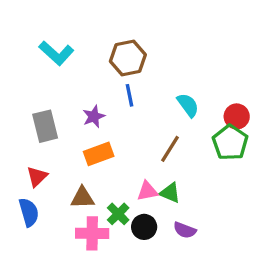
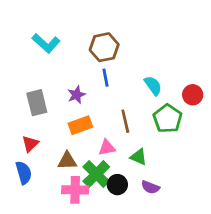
green pentagon: (230, 142) -> (168, 119), moved
brown line: (170, 149) -> (125, 121), moved, turned -45
pink triangle: (147, 191) -> (107, 148), moved
green cross: (118, 214) -> (96, 174), size x1.5

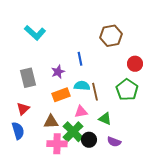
brown hexagon: (104, 47) -> (111, 36), moved
cyan semicircle: (153, 86) -> (82, 86), moved, turned -49
red circle: (193, 95) -> (135, 64), moved

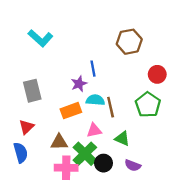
purple star: (58, 72) -> (79, 84), moved

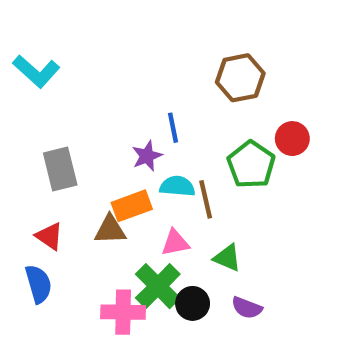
cyan L-shape: (40, 38) -> (36, 71), moved
green pentagon: (148, 105) -> (251, 165), moved
red triangle: (26, 127) -> (49, 236), turned -42
brown triangle: (59, 142) -> (110, 230), moved

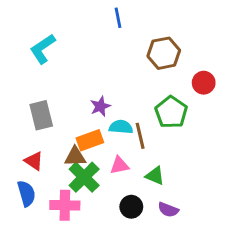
cyan L-shape: (36, 71) -> (43, 49), moved, turned 104
blue line: (173, 128) -> (118, 18), moved
red circle: (292, 139) -> (204, 83), moved
green cross: (158, 286) -> (84, 177), moved
pink cross: (123, 312) -> (65, 205), moved

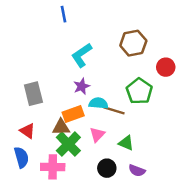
blue line: (118, 18) -> (64, 14), moved
cyan L-shape: (43, 49) -> (82, 55), moved
brown line: (140, 136) -> (114, 110), turned -60
pink triangle: (119, 165) -> (97, 134), turned -35

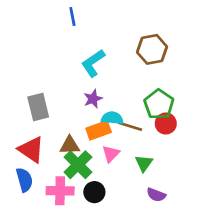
red circle: (166, 67) -> (166, 123), moved
orange rectangle: (73, 114) -> (99, 130), moved
red triangle: (27, 131) -> (31, 150), size x1.5
green triangle: (126, 143) -> (144, 163), turned 42
black circle: (107, 168) -> (94, 192), moved

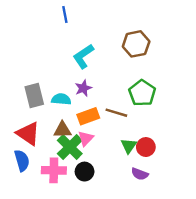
cyan semicircle: (112, 118) -> (61, 99), moved
red circle: (166, 123) -> (146, 147), moved
pink triangle: (111, 154) -> (86, 138), moved

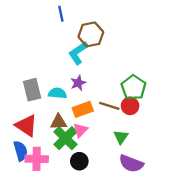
brown hexagon: (136, 44) -> (91, 34), moved
red circle: (146, 147) -> (130, 106), moved
pink cross: (54, 170) -> (37, 159), moved
purple semicircle: (140, 174) -> (131, 164), size x1.5

